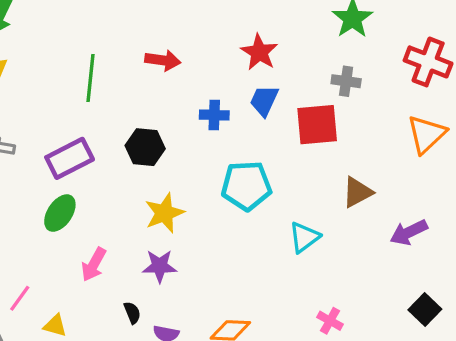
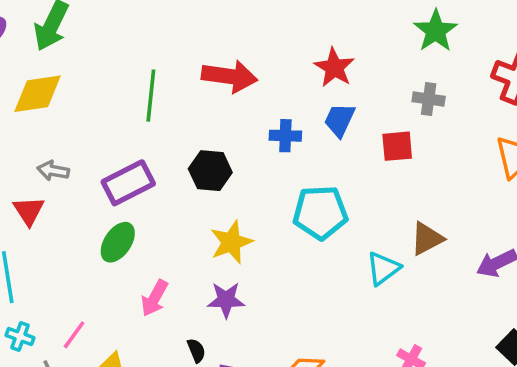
red arrow: (163, 60) -> (230, 76), size x1.4
red square: (317, 125) -> (397, 146), size x0.7
brown triangle: (357, 192) -> (427, 239), moved

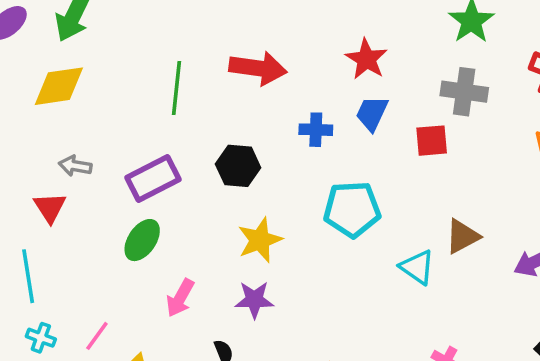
gray cross: (429, 99) -> (464, 92), size x1.4
cyan triangle: (383, 268) -> (417, 267), turned -48

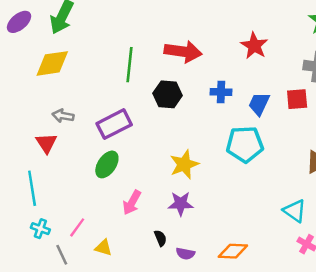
blue trapezoid: (372, 113) -> (259, 104), moved
black hexagon: (238, 166) -> (168, 94), moved
cyan triangle: (417, 267) -> (295, 211), moved

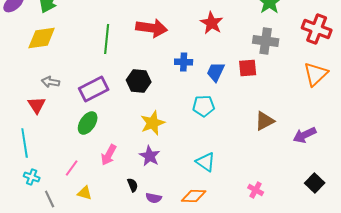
black hexagon: (168, 94) -> (139, 81), moved
cyan pentagon: (245, 144) -> (204, 106), size x0.7
purple star: (181, 204) -> (150, 156), turned 30
cyan triangle: (295, 211) -> (206, 162), moved
pink line: (77, 227) -> (72, 168), moved

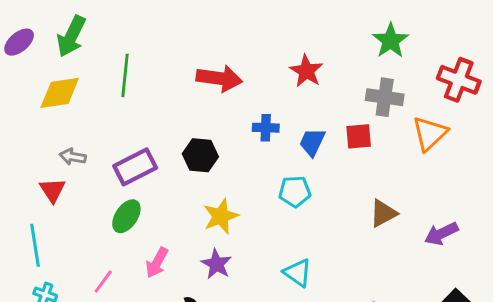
green line: (107, 39) -> (125, 75), moved
orange triangle: (316, 74) -> (430, 133), moved

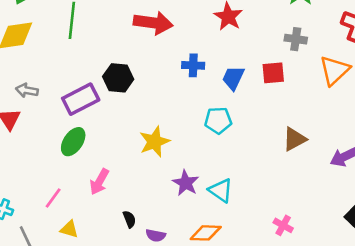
gray cross: (385, 97) -> (296, 39), size x0.7
black hexagon: (200, 155) -> (118, 78), moved
purple star: (216, 264) -> (186, 183), moved

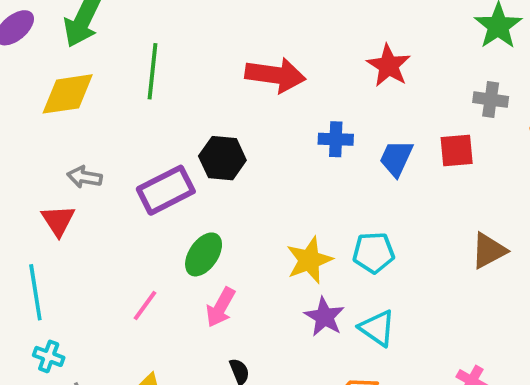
cyan pentagon: (218, 120) -> (374, 253), moved
green ellipse: (73, 142) -> (204, 254), moved
yellow star: (154, 142) -> (309, 260), moved
pink arrow: (99, 182) -> (221, 307), moved
pink line: (53, 198) -> (145, 305), moved

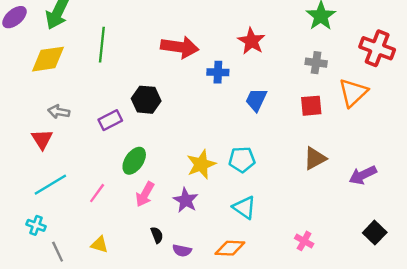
blue cross: (336, 139) -> (218, 72), moved
red square: (457, 151) -> (311, 106), moved
purple rectangle: (166, 190) -> (110, 120), size x0.7
cyan line: (35, 292) -> (50, 185), moved, turned 68
purple star: (324, 317) -> (186, 200), moved

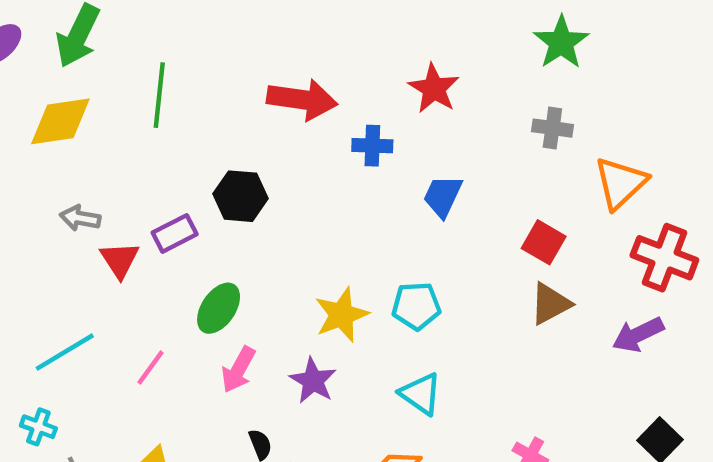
red cross: (377, 48) -> (664, 258), moved
red square: (311, 106) -> (544, 242), moved, turned 35
red triangle: (42, 139) -> (120, 260), moved

